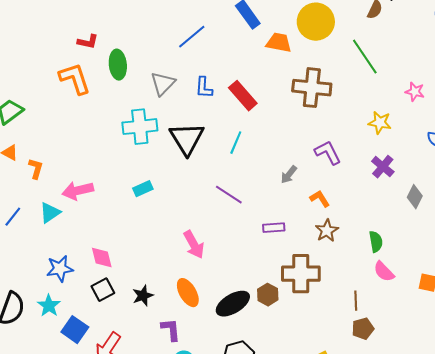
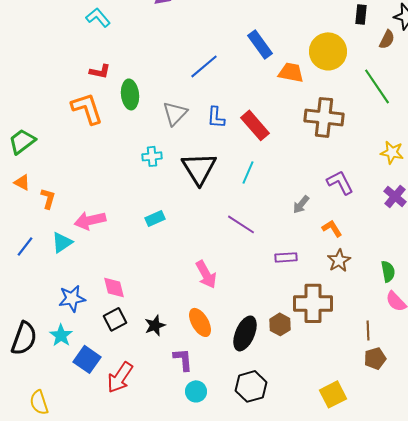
cyan cross: (140, 127) -> (152, 156), size x0.6
black ellipse: (233, 304) -> (245, 333), turned -36

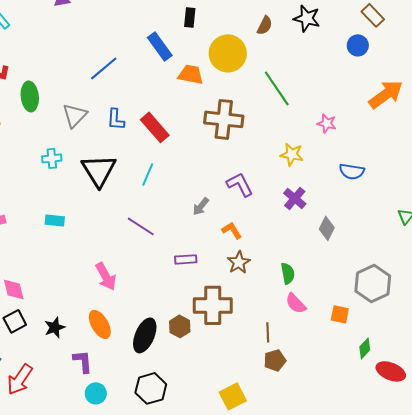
black rectangle: (361, 14) -> (190, 17), moved
brown semicircle: (387, 39) -> (265, 25), moved
cyan rectangle: (155, 218) -> (55, 220), turned 30

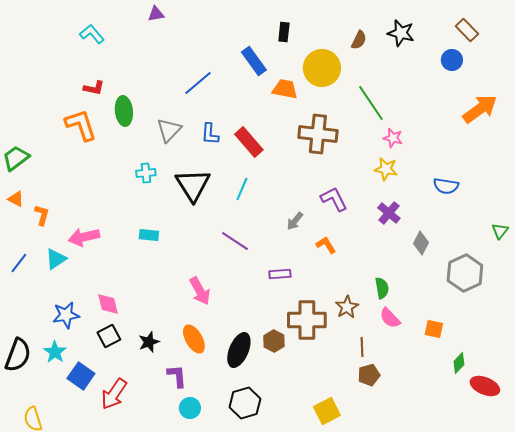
pink star: (327, 123) -> (393, 138), moved
brown star: (239, 262) -> (347, 307), moved
gray hexagon: (373, 283) -> (465, 273), moved

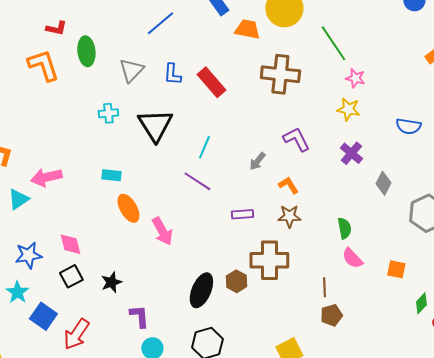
cyan line: (242, 189) -> (204, 147), moved
brown star: (347, 307) -> (289, 216), moved, turned 30
orange ellipse: (194, 339) -> (128, 208), moved

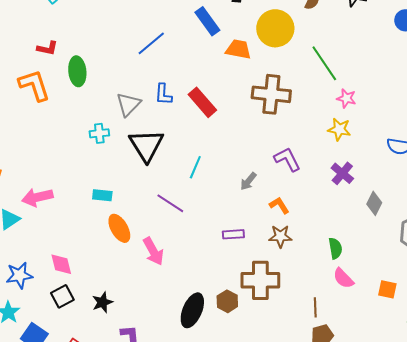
gray triangle: (131, 70) -> (128, 104), moved
purple line: (197, 181) -> (170, 203), moved

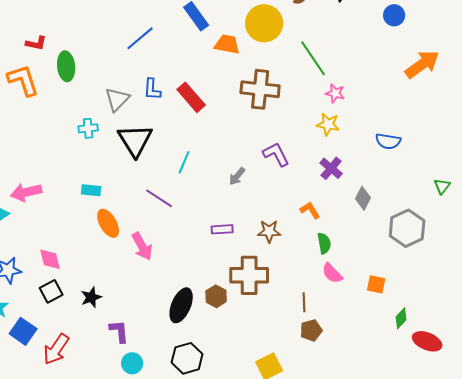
orange L-shape: (279, 205) -> (310, 210), moved

